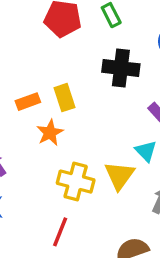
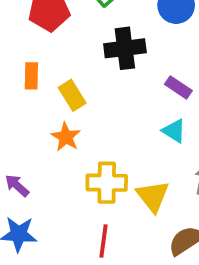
orange rectangle: (28, 102) -> (31, 76), moved, turned -55
yellow triangle: (119, 175) -> (153, 196), moved

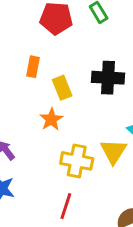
black cross: (125, 48) -> (108, 78), moved
yellow triangle: (153, 196) -> (114, 151), moved

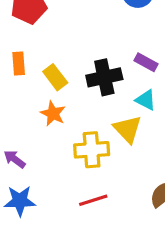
black cross: (108, 78) -> (104, 77), moved
red line: (66, 206) -> (93, 200), turned 70

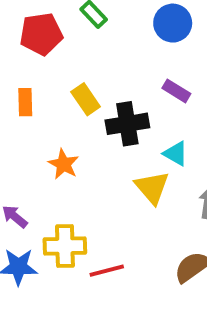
purple rectangle: (146, 62) -> (176, 91), moved
yellow rectangle: (55, 77) -> (86, 99), moved
yellow cross: (92, 150) -> (65, 246), moved

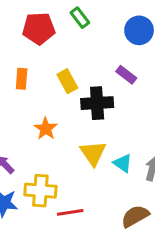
purple rectangle: (176, 91) -> (126, 75), moved
cyan triangle: (176, 154) -> (123, 163), moved
yellow triangle: (152, 187) -> (93, 153), moved

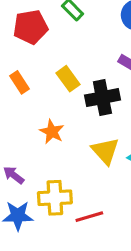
orange rectangle: (22, 79) -> (19, 82), turned -30

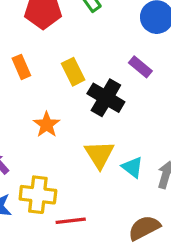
black cross: (102, 98) -> (106, 98), turned 32

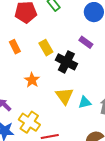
cyan triangle: (132, 167) -> (85, 102), turned -48
yellow cross: (38, 195) -> (29, 122), turned 30

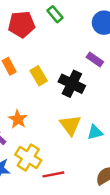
yellow rectangle: (46, 48) -> (39, 76), moved
orange star: (32, 80) -> (18, 119), moved

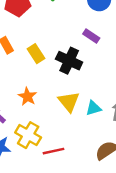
orange star: (18, 119) -> (27, 97), moved

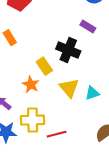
yellow rectangle: (36, 54) -> (44, 66), moved
yellow cross: (28, 135) -> (33, 120), turned -30

